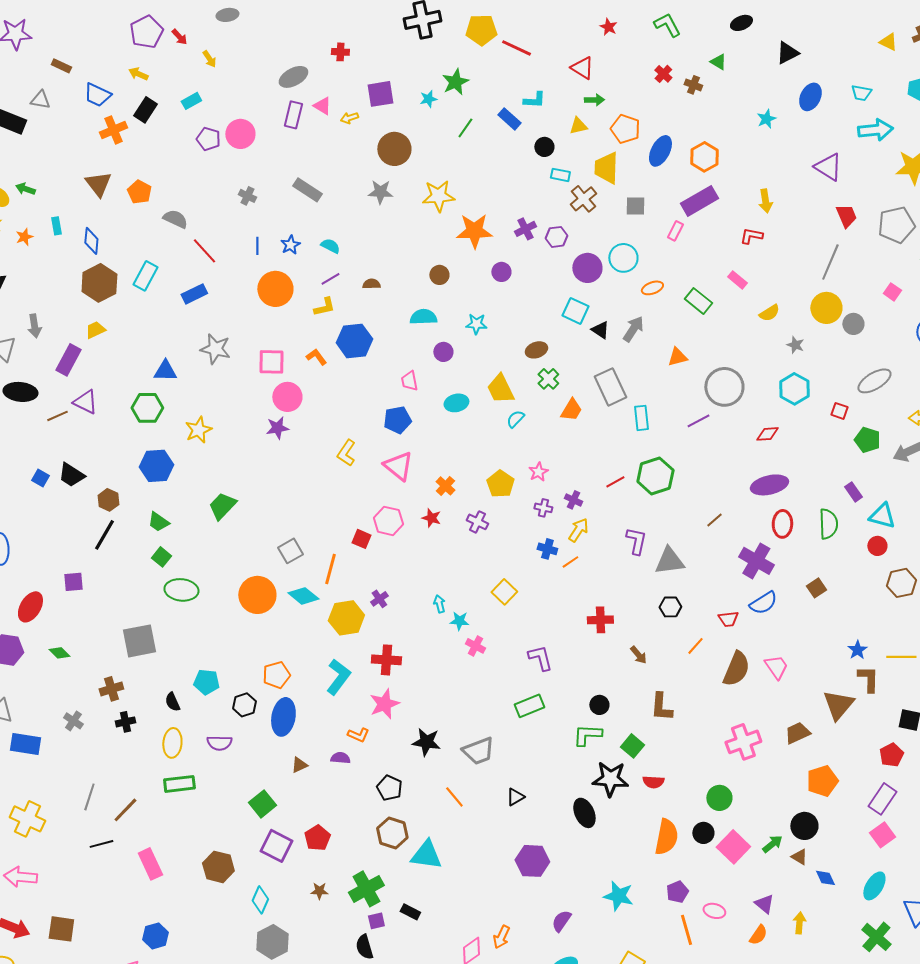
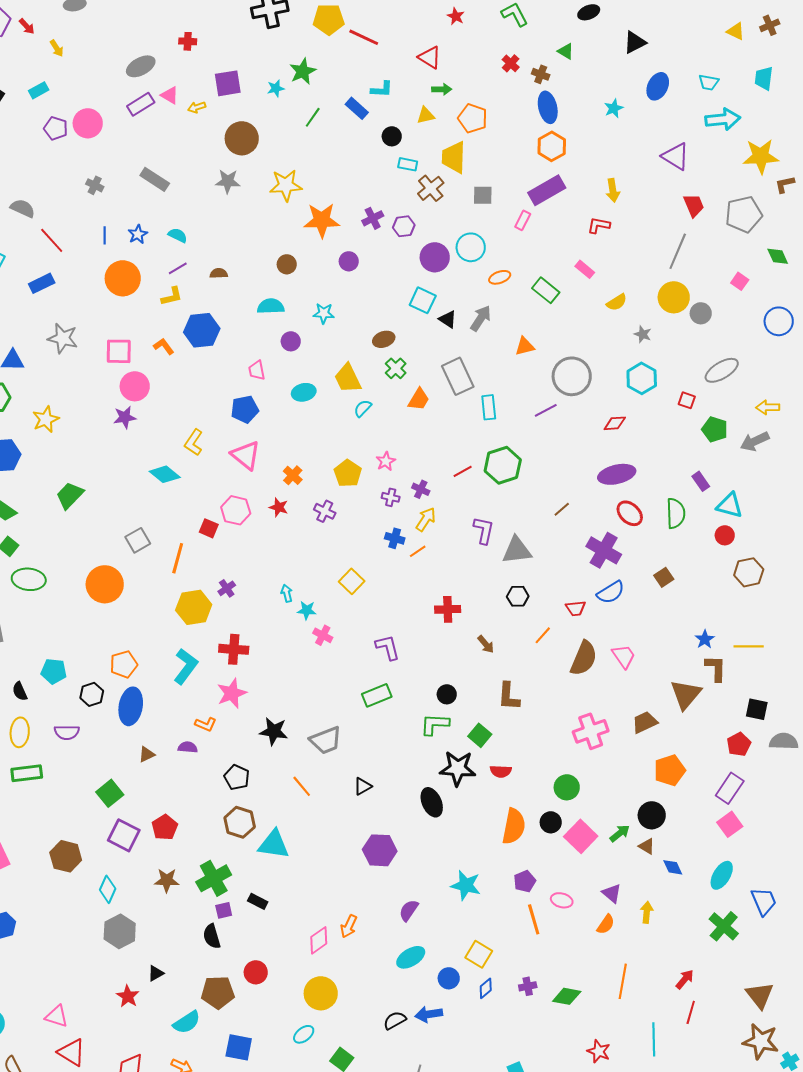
purple rectangle: (293, 115) -> (141, 104), turned 44
blue ellipse: (660, 151) -> (548, 107), moved, turned -40
red ellipse: (782, 524) -> (630, 513), turned -48
cyan diamond: (303, 596) -> (165, 474), moved
brown star: (319, 891) -> (167, 880), size x1.4

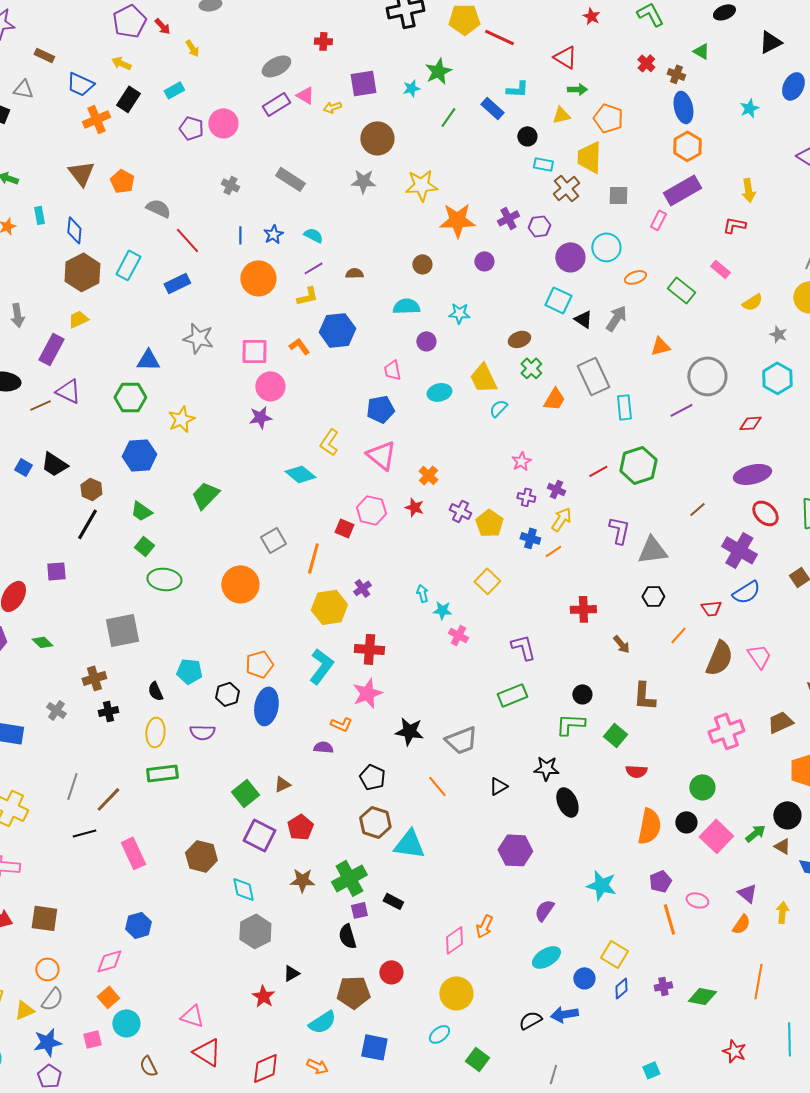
yellow pentagon: (348, 473) -> (489, 523), moved
brown triangle: (147, 754) -> (282, 784), moved
black star: (458, 768) -> (546, 768), moved, size x0.7
cyan diamond: (108, 889) -> (243, 889), turned -36

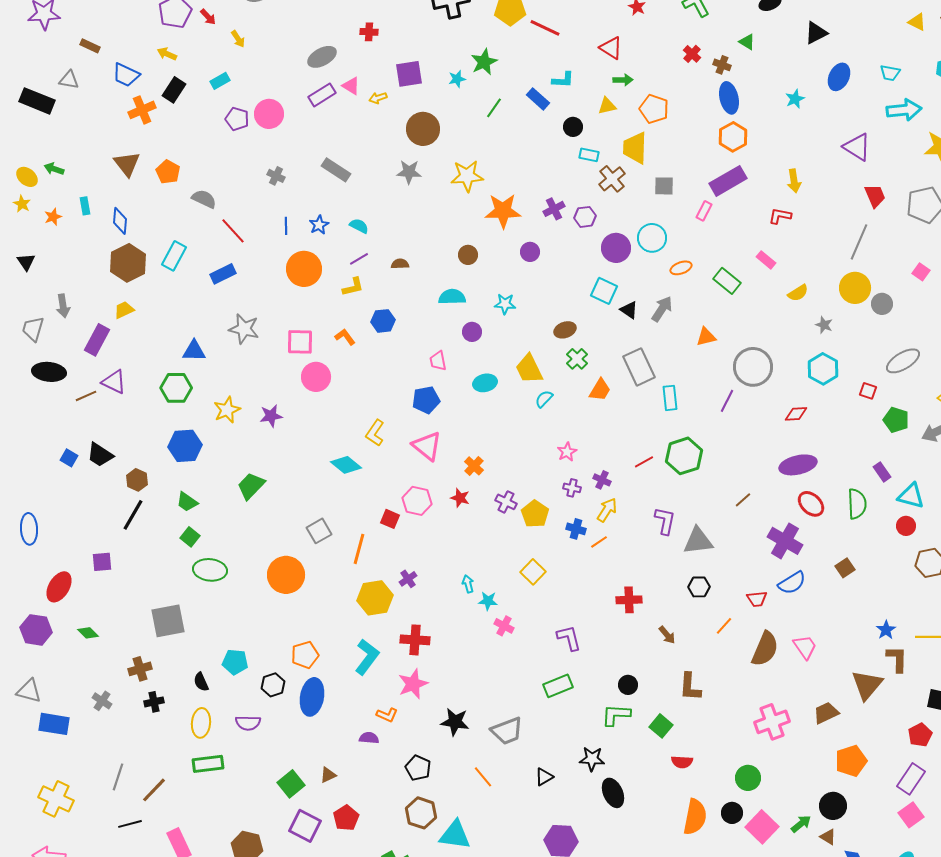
blue hexagon: (337, 330) -> (383, 321), size x0.7
purple line: (681, 410) -> (727, 401), turned -35
purple star: (260, 417) -> (271, 416), moved

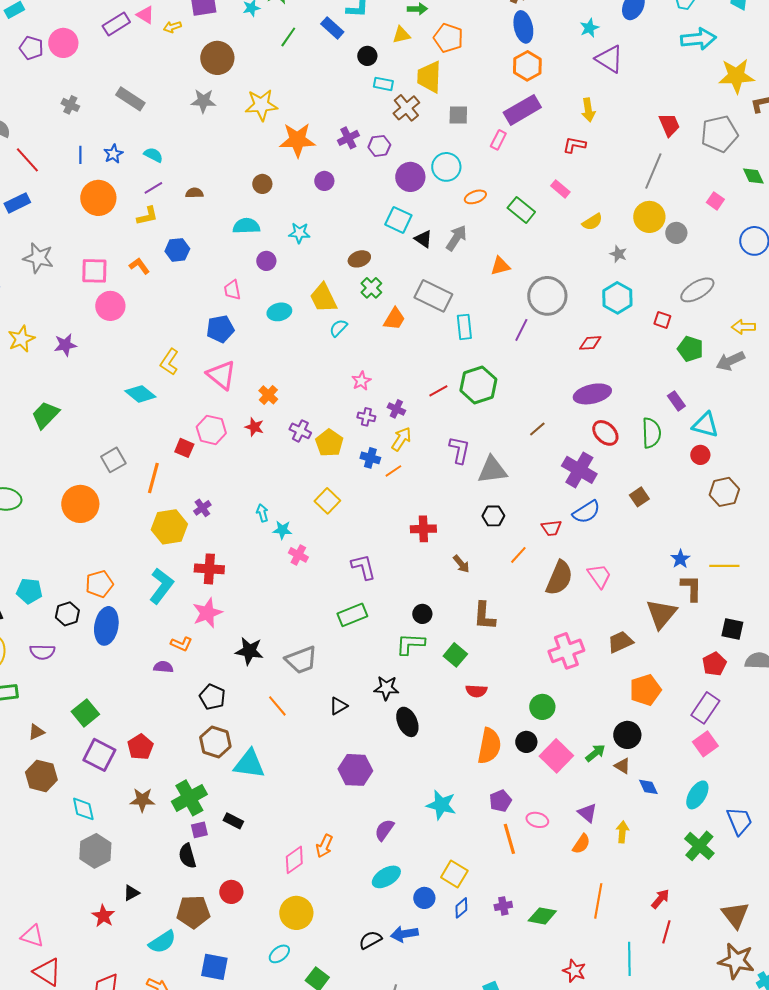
purple triangle: (857, 147) -> (609, 59), moved
gray rectangle: (639, 367) -> (433, 296), turned -39
brown triangle: (328, 775) -> (36, 732), moved

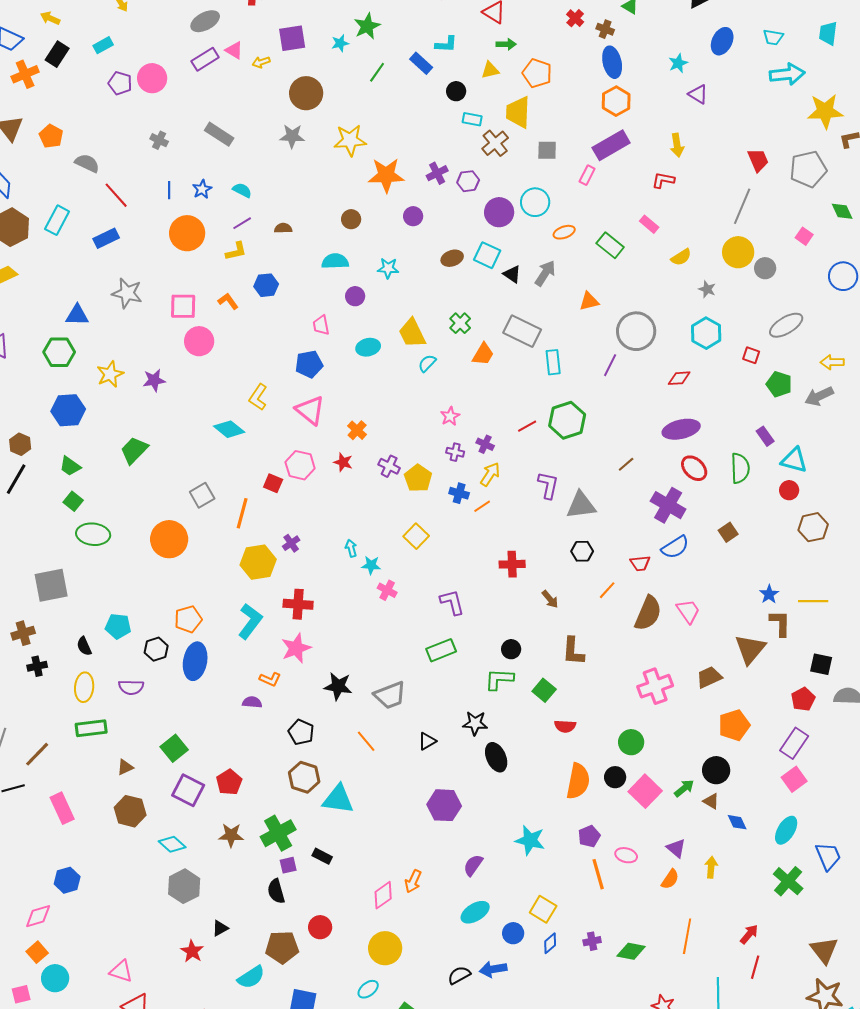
purple triangle: (609, 59) -> (698, 94), size x0.7
brown ellipse: (359, 259) -> (452, 258), moved
cyan diamond: (83, 809) -> (172, 844), turned -36

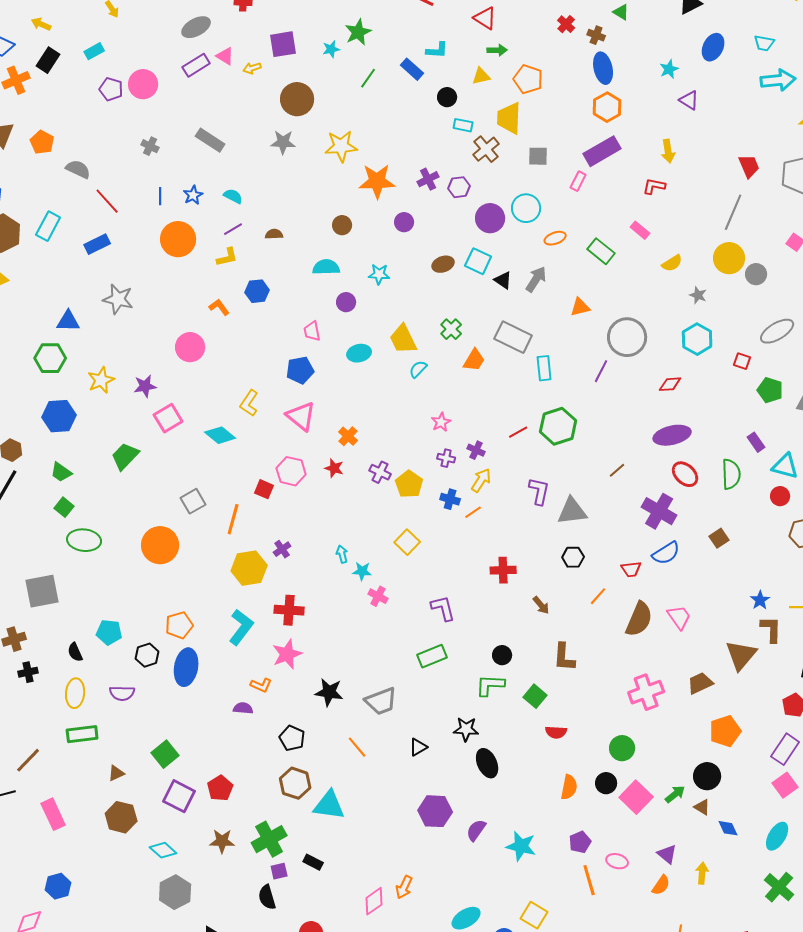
pink square: (183, 306) -> (168, 418), moved, turned -32
orange semicircle: (578, 781) -> (569, 787), size x0.7
purple semicircle: (473, 865) -> (476, 830), moved

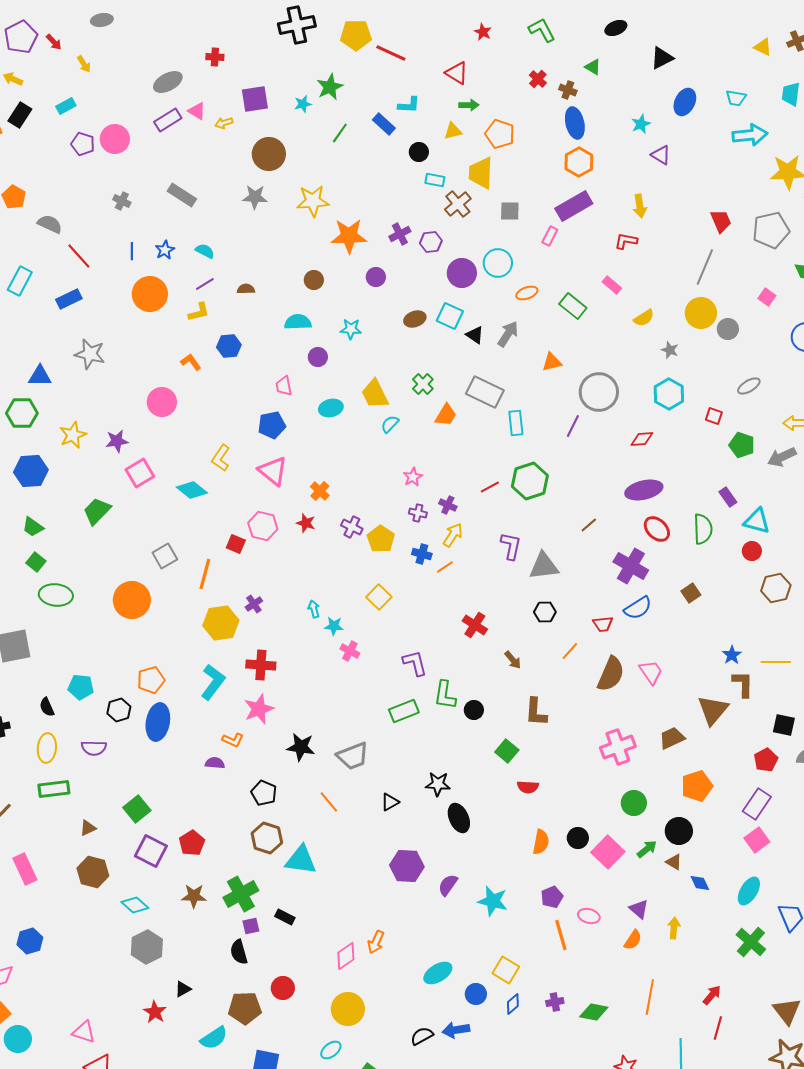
gray ellipse: (777, 331) -> (749, 386), size x0.7
red cross: (503, 570) -> (475, 625), turned 35
green L-shape: (490, 685) -> (445, 695), moved, turned -84
green circle: (622, 748) -> (634, 803), moved

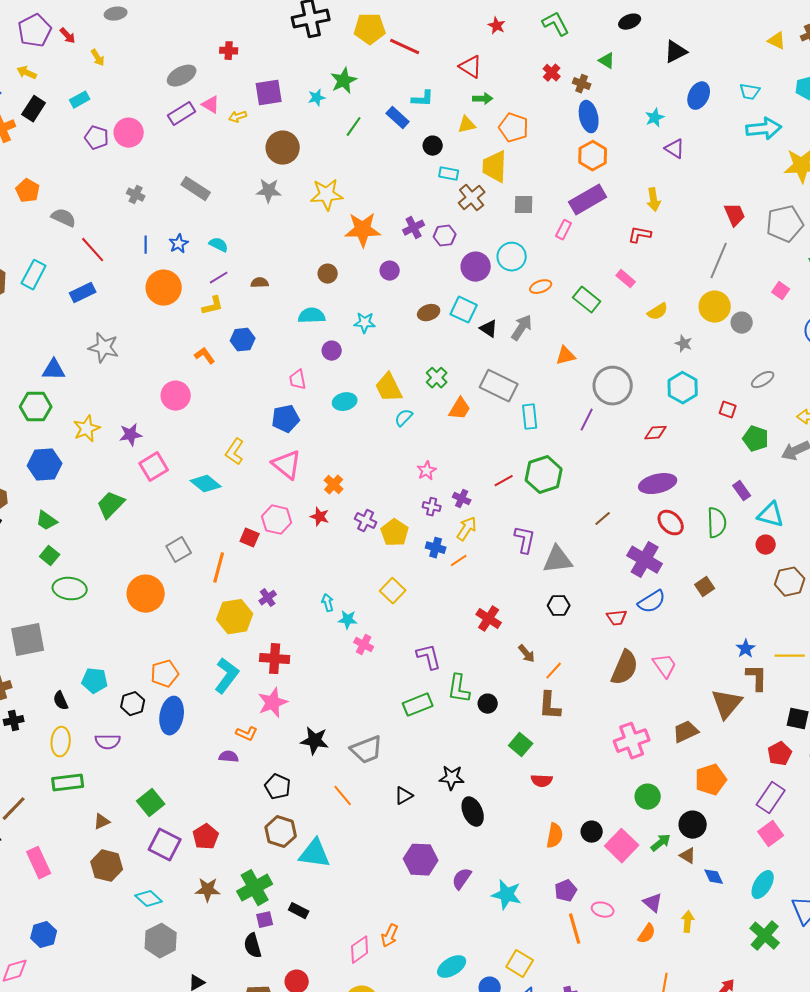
orange line: (570, 651) -> (554, 671), moved

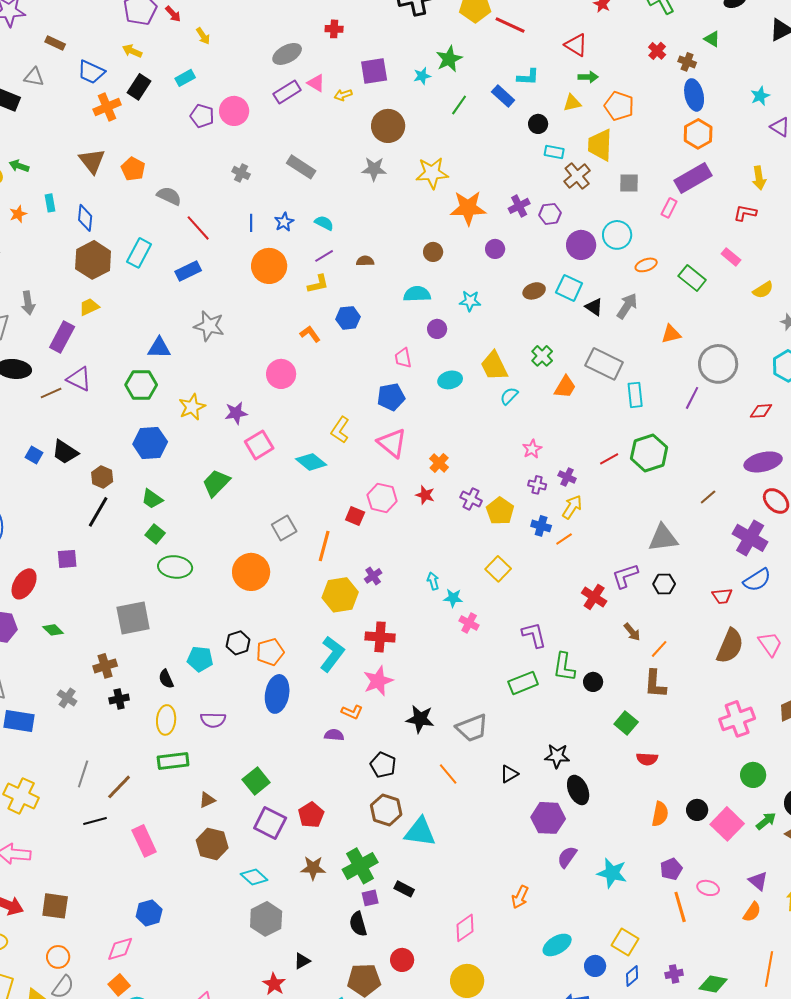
purple L-shape: (525, 540) -> (625, 576), moved, turned -120
black hexagon: (133, 704) -> (238, 643), moved
purple hexagon: (421, 860) -> (548, 818), moved
orange arrow: (390, 936) -> (520, 897), moved

